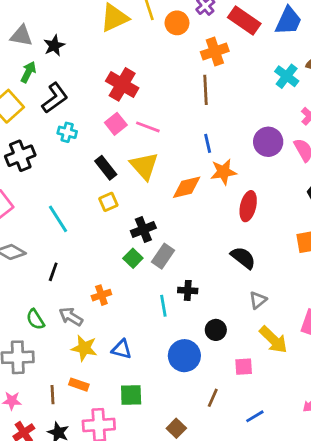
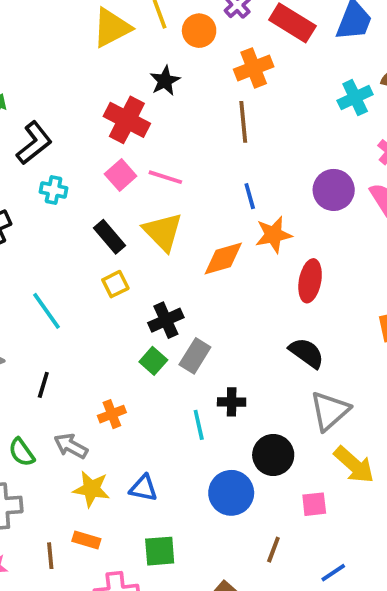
black star: (54, 46) -> (165, 81), moved
cyan cross: (287, 76) -> (355, 98), turned 30
gray triangle: (258, 300) -> (330, 411), size x1.6
black circle: (216, 330) -> (273, 455), size x1.4

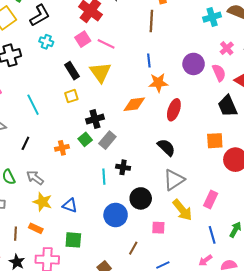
orange diamond: (223, 258) -> (134, 104), moved
orange cross: (112, 414) -> (62, 148), moved

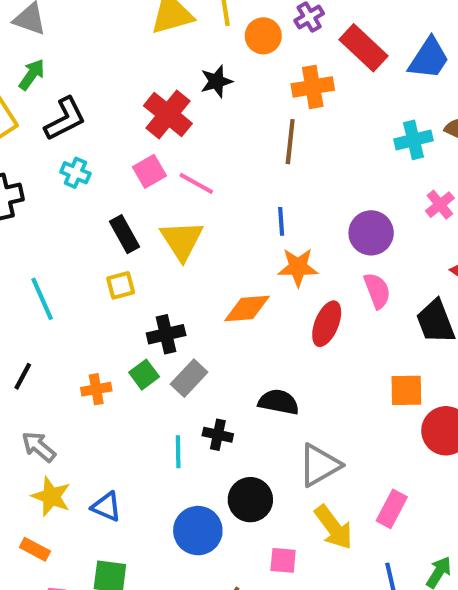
pink semicircle: (219, 73) -> (377, 291), moved
black semicircle: (166, 147) -> (279, 402), moved, turned -36

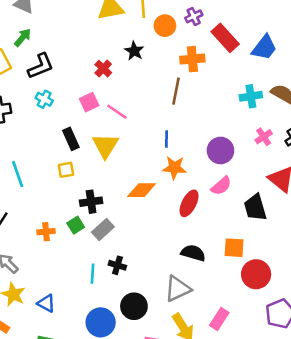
black star: (216, 81) -> (134, 51), turned -30
red cross: (168, 115) -> (103, 69), size x0.6
pink semicircle: (377, 291) -> (221, 186), turned 65
black semicircle: (279, 402) -> (193, 253), moved

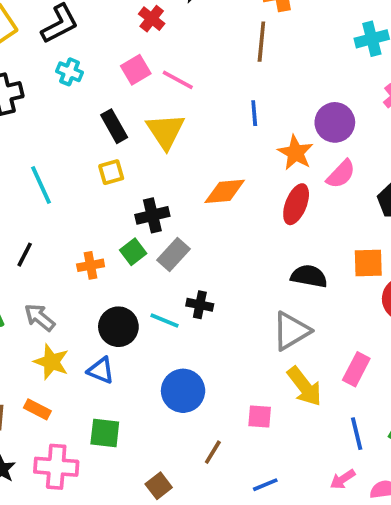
orange star: (174, 168) -> (295, 153), moved, turned 30
cyan line: (93, 274) -> (165, 320), turned -66
black circle: (134, 306) -> (118, 327), moved

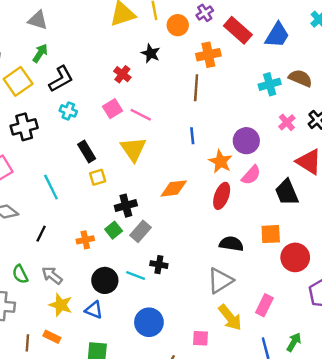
black rectangle: (114, 126) -> (87, 151), moved

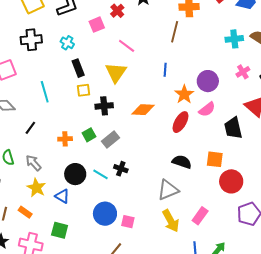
pink square: (113, 109) -> (97, 25), moved
cyan cross: (68, 111) -> (67, 43), moved
black cross: (126, 206) -> (104, 106), moved
pink square: (201, 338) -> (128, 222), moved

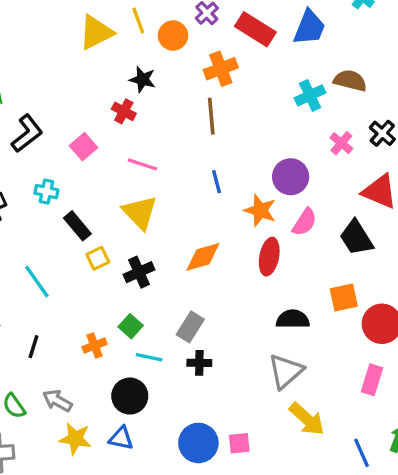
red cross: (117, 11) -> (124, 111), moved
gray rectangle: (111, 140) -> (190, 327), moved
cyan line: (101, 174) -> (149, 357), moved
pink rectangle: (200, 216) -> (372, 380), moved

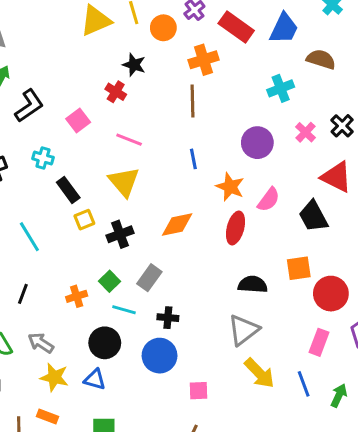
brown semicircle: (350, 81) -> (321, 59), moved
purple circle: (291, 177) -> (257, 143), moved
gray rectangle: (190, 327) -> (149, 278), moved
blue circle: (198, 443) -> (160, 356), moved
blue line: (362, 453) -> (304, 384), moved

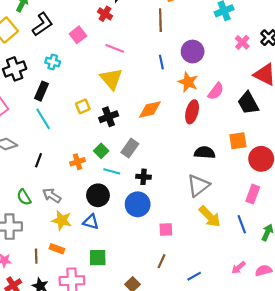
purple circle: (257, 143) -> (193, 52), moved
black rectangle: (68, 190) -> (42, 91), moved, turned 60

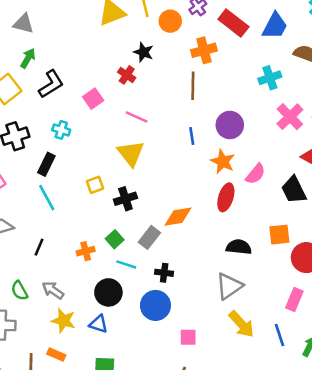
pink cross: (242, 42) -> (290, 117), size x1.5
orange diamond: (150, 109) -> (178, 217), moved

